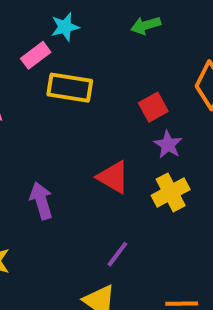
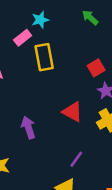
green arrow: (146, 25) -> (90, 18), turned 60
yellow rectangle: (70, 88) -> (44, 57), turned 72

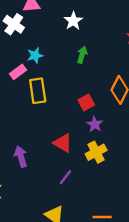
green arrow: (90, 18) -> (82, 55), turned 63
purple line: (76, 159) -> (65, 177), moved

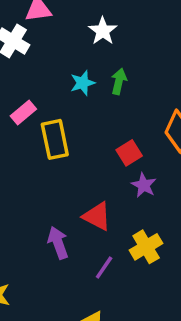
cyan star: (35, 55) -> (83, 83), moved
yellow cross: (96, 152) -> (146, 247), moved
purple arrow: (21, 157) -> (58, 243), moved

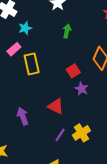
cyan star: (83, 83) -> (25, 28), moved
purple arrow: (58, 243) -> (23, 116), moved
yellow cross: (146, 247) -> (81, 133), moved

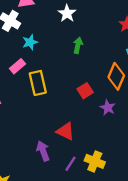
purple star: (82, 89) -> (108, 108), moved
purple arrow: (23, 116) -> (43, 151), moved
yellow cross: (81, 133) -> (95, 161), turned -36

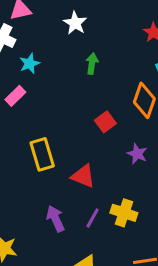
yellow rectangle: (38, 83) -> (42, 154), moved
purple star: (108, 108) -> (137, 154), moved
purple arrow: (43, 151) -> (55, 219), moved

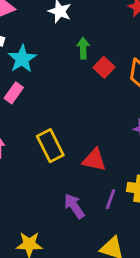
cyan star: (30, 64) -> (22, 59), size x1.4
red square: (105, 122) -> (104, 67), moved

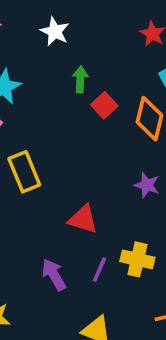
yellow rectangle: (50, 146) -> (24, 172), moved

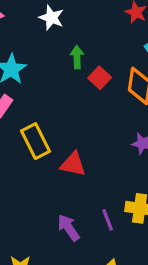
red triangle: (83, 219) -> (73, 164), moved
purple line: (99, 270) -> (108, 220), turned -40

